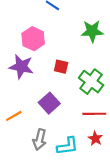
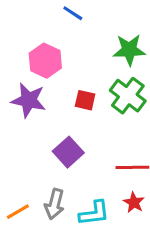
green cross: (91, 82) -> (128, 96), moved
orange line: (14, 116) -> (18, 212), moved

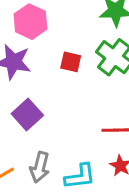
purple square: (68, 152) -> (27, 115), moved

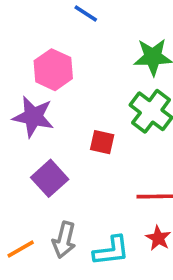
red square: (71, 62) -> (102, 142), moved

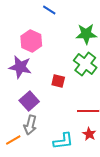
gray arrow: (64, 240) -> (30, 125), moved

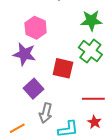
red square: (58, 81) -> (63, 68), size x1.5
gray arrow: (30, 125) -> (46, 113), moved

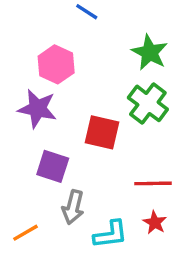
green star: (91, 21) -> (150, 52), turned 30
purple square: (34, 89) -> (53, 166), turned -30

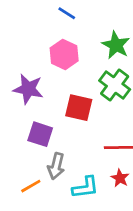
pink hexagon: (56, 64) -> (64, 54), moved
orange line: (26, 233) -> (31, 186), moved

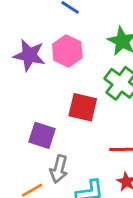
purple star: (28, 89) -> (29, 55), moved

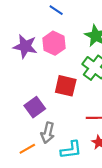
purple square: (42, 135) -> (35, 107), turned 36

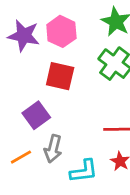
red square: (66, 86) -> (60, 76), moved
orange line: (27, 149) -> (21, 157), moved

